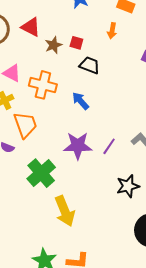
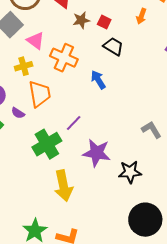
purple star: (78, 146) -> (97, 153), moved
purple line: (109, 146) -> (74, 123), moved

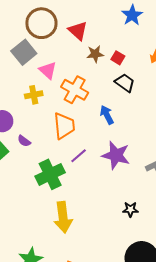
orange trapezoid: (40, 94) -> (64, 126), moved
purple star: (97, 153) -> (116, 155), moved
black star: (130, 172) -> (130, 209), size x0.7

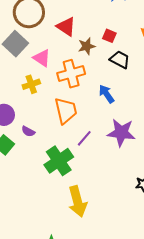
red triangle: (78, 31) -> (66, 27), moved
brown star: (95, 54) -> (87, 46), moved
orange cross: (75, 90) -> (71, 74), turned -36

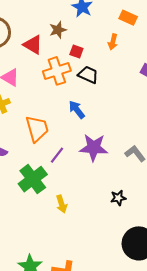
brown star: (87, 46) -> (58, 30), moved
orange cross: (71, 74) -> (57, 71), moved
yellow arrow: (78, 201) -> (62, 204), moved, size x0.6

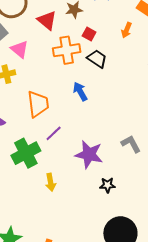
purple star: (94, 148) -> (89, 154), moved

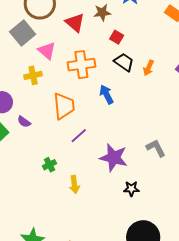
orange arrow: (127, 30) -> (149, 68), moved
orange cross: (67, 50) -> (81, 65), moved
green cross: (26, 153) -> (49, 165), moved, size x0.5

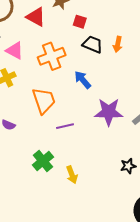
purple line: (79, 136) -> (65, 126), turned 42
purple star: (114, 158) -> (109, 112), moved
green cross: (49, 165) -> (43, 161), size x1.5

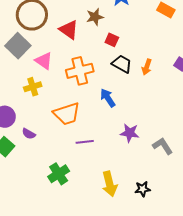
orange trapezoid: (44, 100) -> (67, 114), turned 84
purple star: (109, 112) -> (130, 133), size x0.7
yellow arrow: (72, 175) -> (110, 184), moved, size x1.4

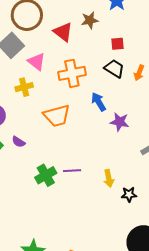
red square: (112, 40) -> (118, 44), moved, turned -32
purple star: (130, 133) -> (120, 122), moved
purple semicircle: (29, 134) -> (18, 142), moved
purple line: (85, 142) -> (72, 171), moved
yellow arrow: (110, 184) -> (109, 178), moved, size x0.7

